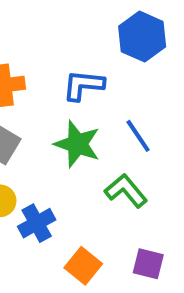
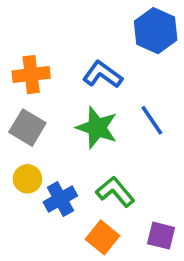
blue L-shape: (83, 85) -> (102, 75), turned 30
green L-shape: (126, 191) -> (115, 192), moved

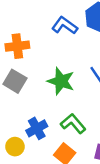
blue L-shape: (102, 75) -> (65, 25), moved
yellow circle: (27, 179) -> (15, 147), moved

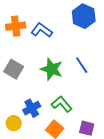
blue L-shape: (65, 25) -> (42, 30), moved
orange cross: (17, 46) -> (16, 26), moved

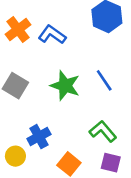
orange cross: (16, 26) -> (18, 29), turned -30
green L-shape: (62, 104) -> (103, 131), moved

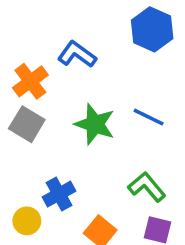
orange cross: (18, 29) -> (30, 81), moved
blue line: (104, 80) -> (149, 117), turned -30

